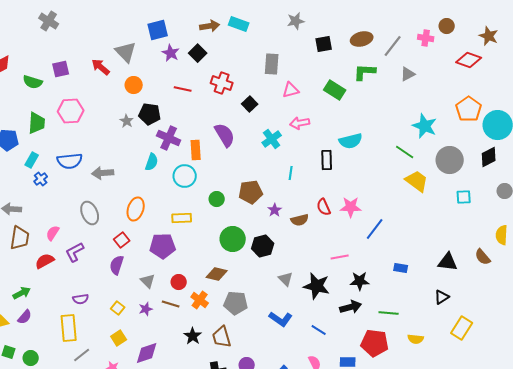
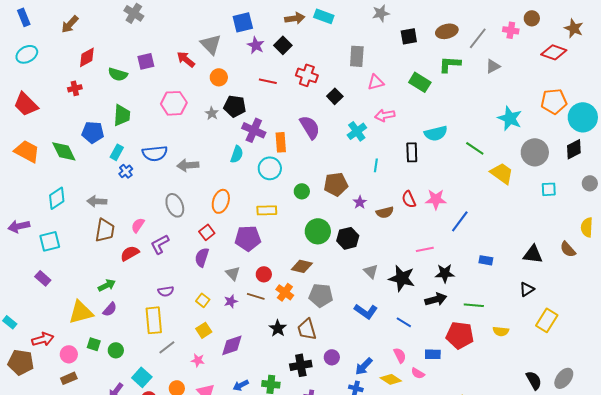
orange pentagon: (469, 109) -> (554, 101), turned 30
pink hexagon: (71, 111) -> (174, 103), moved
green line: (405, 152) -> (475, 148), moved

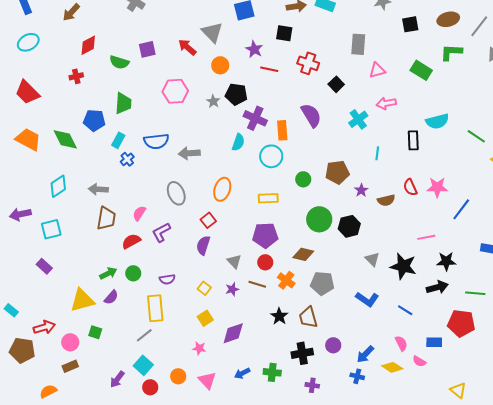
purple star: (256, 45) -> (254, 49), moved
black square: (283, 45) -> (284, 33), turned -36
purple pentagon: (248, 238) -> (265, 235), moved
gray line: (167, 347) -> (144, 335), moved
green circle: (116, 350) -> (133, 273), moved

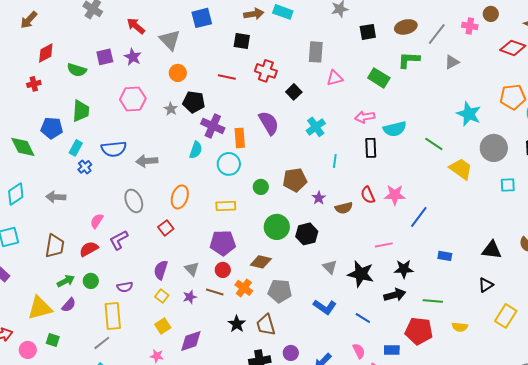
red arrow: (187, 47) -> (136, 26), moved
purple star: (254, 49) -> (133, 57), moved
pink arrow: (386, 103) -> (365, 117), moved
brown trapezoid: (106, 218) -> (55, 246), moved
purple semicircle: (203, 245) -> (161, 270), moved

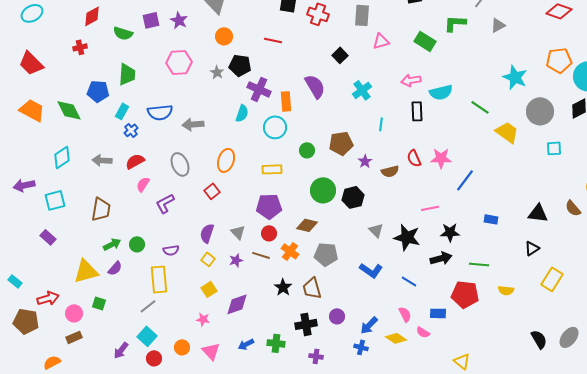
red cross: (266, 71) -> (318, 14), moved
red semicircle: (89, 249) -> (135, 161), moved

